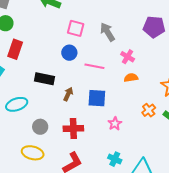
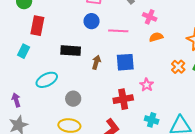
red cross: (73, 128) -> (123, 99), moved

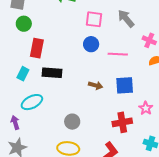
black rectangle: (71, 51) -> (52, 73), moved
brown arrow: (96, 62) -> (96, 85), turned 88
cyan ellipse: (47, 80) -> (32, 102), moved

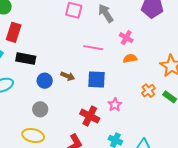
blue circle: (91, 44) -> (45, 81), moved
red cross: (122, 122) -> (90, 116), turned 30

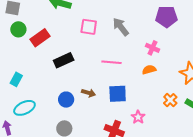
red rectangle: (14, 32) -> (40, 38), moved, turned 42
pink cross: (126, 38) -> (153, 48), moved
black rectangle: (26, 59) -> (64, 60), moved, turned -30

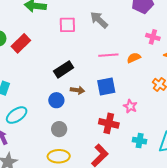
pink cross: (153, 48) -> (153, 37), moved
black rectangle: (64, 60) -> (64, 69), moved
pink line: (112, 62) -> (108, 55), moved

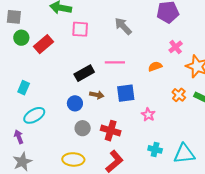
pink square: (67, 25) -> (80, 29), moved
pink cross: (153, 37) -> (176, 47), turned 32
pink line: (108, 55) -> (115, 62), moved
red cross: (109, 123) -> (111, 131), moved
gray circle: (59, 129) -> (83, 128), moved

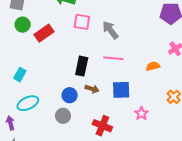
gray arrow: (123, 26) -> (110, 30), moved
black rectangle: (84, 73) -> (82, 66), turned -54
gray circle: (83, 128) -> (63, 116), moved

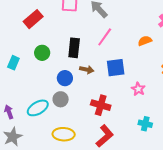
green circle: (23, 25) -> (42, 53), moved
pink line: (113, 58) -> (105, 37), turned -54
cyan ellipse: (28, 103) -> (38, 108), moved

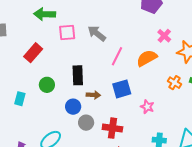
pink line: (105, 37) -> (117, 56), moved
orange semicircle: (145, 41) -> (147, 58), size x1.5
gray circle: (61, 99) -> (86, 123), moved

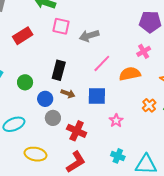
gray arrow: (97, 33) -> (89, 36), turned -72
pink cross: (164, 36) -> (144, 51), moved
green circle: (47, 85) -> (25, 82), moved

